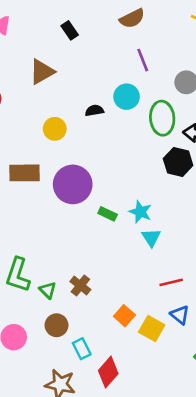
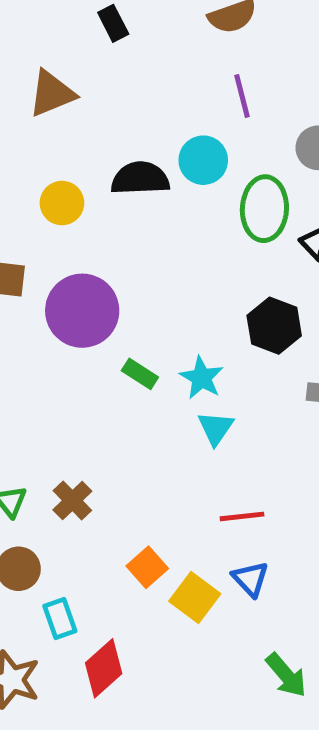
black semicircle: (94, 111) -> (140, 178), size x1.6
black hexagon: (178, 162) -> (274, 326), moved

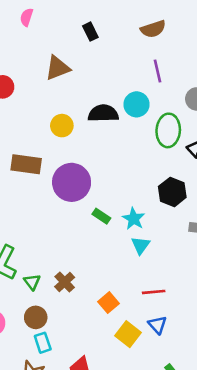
orange square: (147, 567) -> (109, 303), moved
cyan rectangle: (60, 618) -> (43, 343), moved

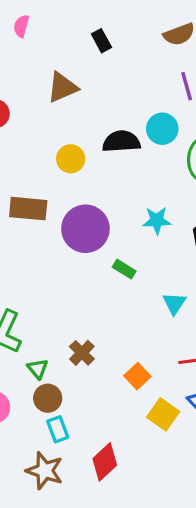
cyan star: (134, 219) -> (157, 220), moved, turned -30
green triangle: (32, 282) -> (38, 369), moved

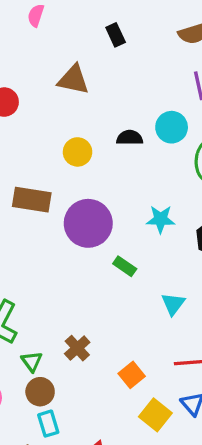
brown triangle: (62, 87) -> (73, 80), turned 32
black semicircle: (121, 142) -> (130, 138), size x0.7

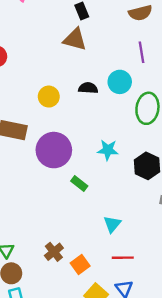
brown triangle: (73, 80) -> (75, 39), moved
cyan triangle: (173, 304) -> (112, 224), moved
brown cross: (77, 348) -> (54, 252), moved

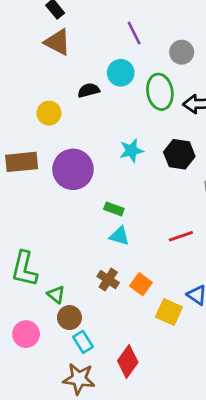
brown triangle: (75, 39) -> (57, 42), turned 30
green rectangle: (79, 183) -> (114, 209), moved
cyan triangle: (112, 224) -> (120, 236), moved, turned -36
red line: (123, 258) -> (181, 236), moved

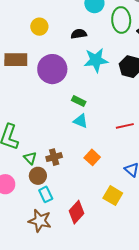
black semicircle: (89, 90) -> (79, 34), moved
cyan star: (131, 151) -> (96, 60), size x1.4
brown cross: (108, 280) -> (54, 157), moved, turned 35
yellow square: (169, 312) -> (113, 196), moved

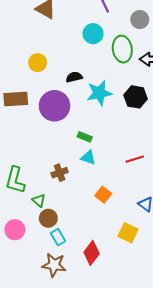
black semicircle: (79, 34) -> (74, 77), moved
brown cross: (54, 157) -> (60, 173), moved

